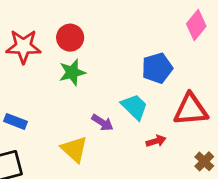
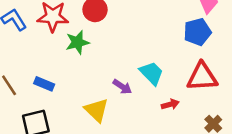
blue pentagon: (157, 68) -> (197, 32), moved
green star: (72, 72) -> (77, 42), moved

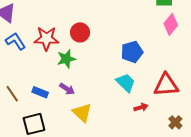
blue pentagon: (197, 32) -> (132, 52), moved
purple arrow: (122, 87) -> (67, 89), moved

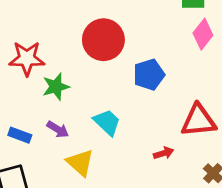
red circle: (80, 32) -> (103, 40), moved, size x1.5
cyan trapezoid: (126, 83) -> (107, 122), moved

